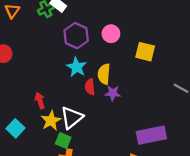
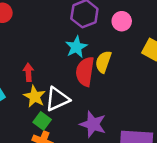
red semicircle: (90, 87) -> (85, 72), size x1.6
purple star: (113, 93) -> (93, 124), moved, size x1.5
yellow star: (51, 121) -> (35, 97), turned -30

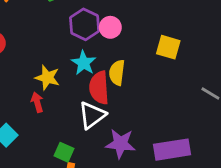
pink circle: (122, 21) -> (110, 27), moved
yellow star: (35, 97) -> (47, 78), moved
white triangle: (57, 99) -> (92, 115), moved

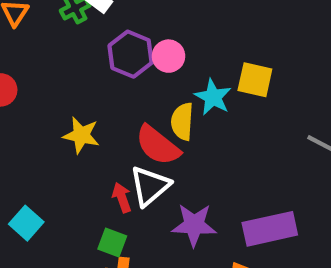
cyan star: (84, 63) -> (213, 97), moved
red semicircle: (99, 88) -> (158, 145), turned -44
red arrow: (37, 102) -> (122, 198), moved

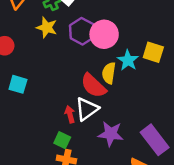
pink circle: (168, 56) -> (104, 34), size x1.5
yellow star: (81, 135) -> (47, 27), moved
cyan square: (26, 223) -> (18, 84), moved, turned -30
purple rectangle: (270, 229) -> (155, 140), turned 60

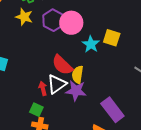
yellow semicircle: (109, 73) -> (78, 75), moved
purple star: (111, 134) -> (76, 91), moved

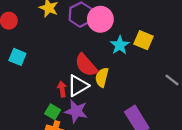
purple star: (76, 91) -> (76, 111), moved

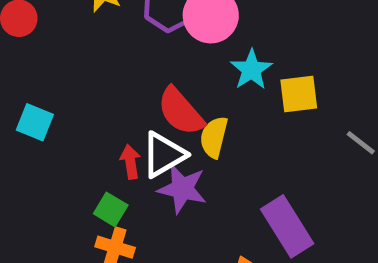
yellow square: (144, 40) -> (299, 94), moved, turned -30
cyan square: (17, 57) -> (35, 122), moved
purple star: (76, 111) -> (182, 189), moved

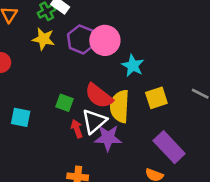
yellow square: (299, 94) -> (156, 98), moved
yellow semicircle: (214, 137) -> (120, 106), size x1.4
green square: (111, 209) -> (64, 103), moved

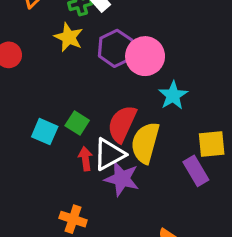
red semicircle: (99, 96) -> (122, 124), turned 64
yellow square: (156, 98) -> (212, 144), moved
cyan square: (21, 117) -> (45, 132), moved
purple rectangle: (169, 147) -> (196, 171), moved, size x0.7

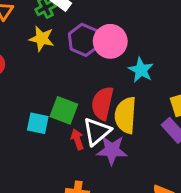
green square: (77, 123) -> (64, 110), size x1.4

